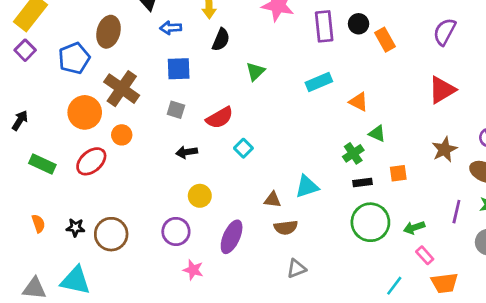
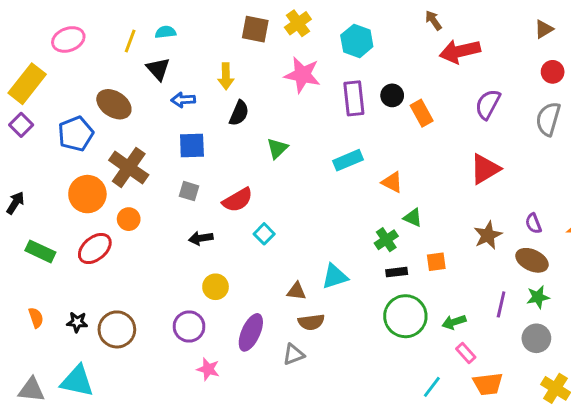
brown ellipse: (108, 32) -> (114, 104), turned -72
gray triangle: (296, 269) -> (294, 354), moved

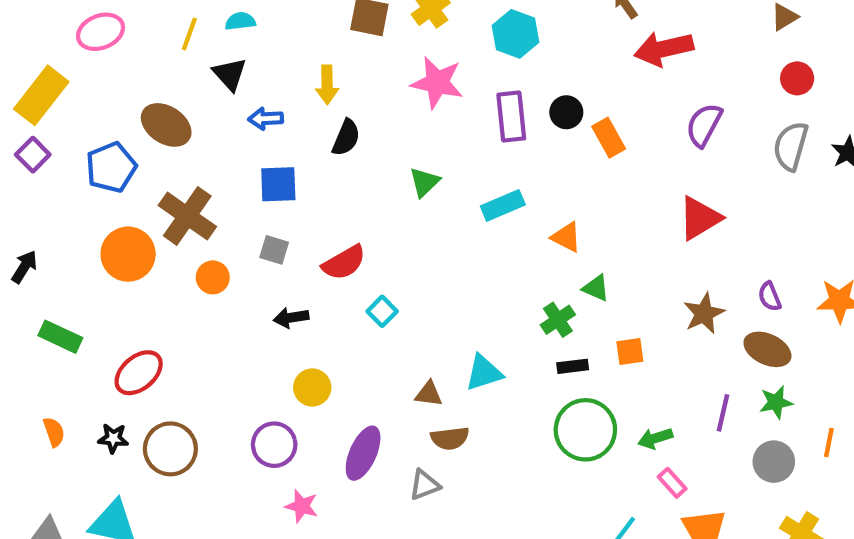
green triangle: (277, 148) -> (424, 182), moved
orange circle: (129, 219) -> (213, 277), moved
red ellipse: (95, 248) -> (139, 373), moved

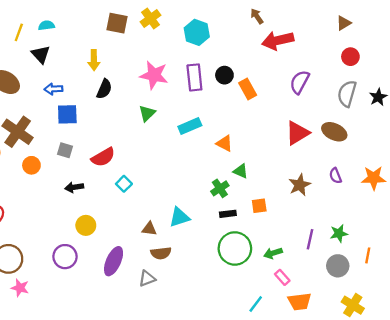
pink star: (437, 83) -> (154, 75), moved
blue arrow: (266, 119) -> (53, 89), moved
brown ellipse: (767, 349) -> (334, 132), moved
pink star: (302, 506) -> (20, 288), moved

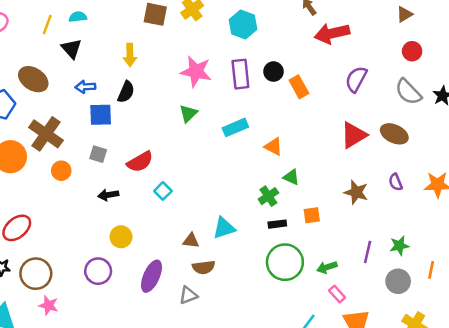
black semicircle: (104, 89) -> (126, 92), moved
gray semicircle: (347, 94) -> (408, 92), turned -60
brown star: (300, 185) -> (356, 192), turned -30

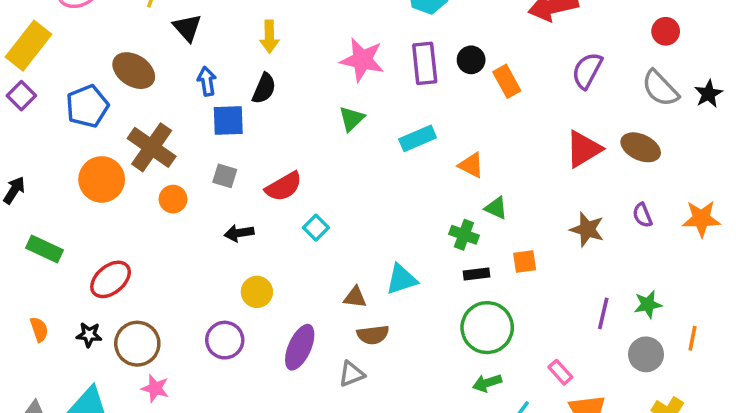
blue arrow: (85, 87) -> (207, 81), turned 84
green cross: (268, 196) -> (464, 235), turned -36
green arrow: (327, 267) -> (487, 383), moved

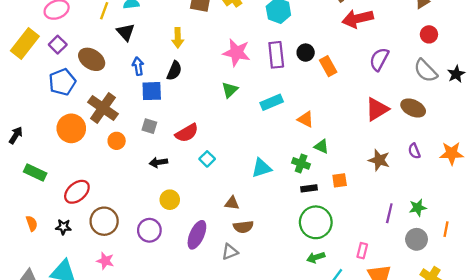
purple square: (21, 96) -> (58, 45), moved
cyan triangle: (401, 279) -> (261, 168), moved
brown circle: (137, 344) -> (104, 221), moved
pink rectangle: (560, 372) -> (362, 251), turned 56

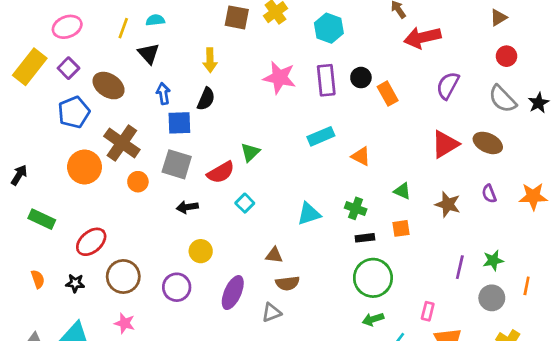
green triangle: (230, 90) -> (250, 152), moved
gray square: (149, 126) -> (177, 164), size x1.6
green triangle: (321, 146) -> (402, 191), moved

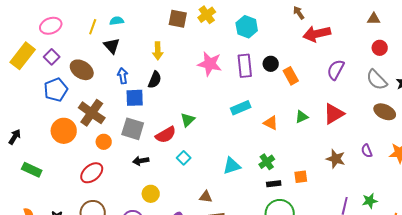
brown triangle: (498, 17) -> (374, 19), turned 32
brown ellipse: (488, 143) -> (385, 112), moved
green triangle: (402, 191) -> (302, 117), moved, turned -48
green cross: (356, 208) -> (267, 162), turned 35
red ellipse: (91, 242) -> (92, 173), moved

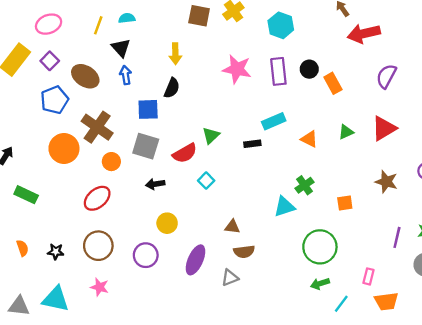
blue arrow: (123, 76) -> (126, 75), moved
cyan triangle: (232, 166) -> (284, 207), moved
black rectangle: (274, 184) -> (252, 144), moved

